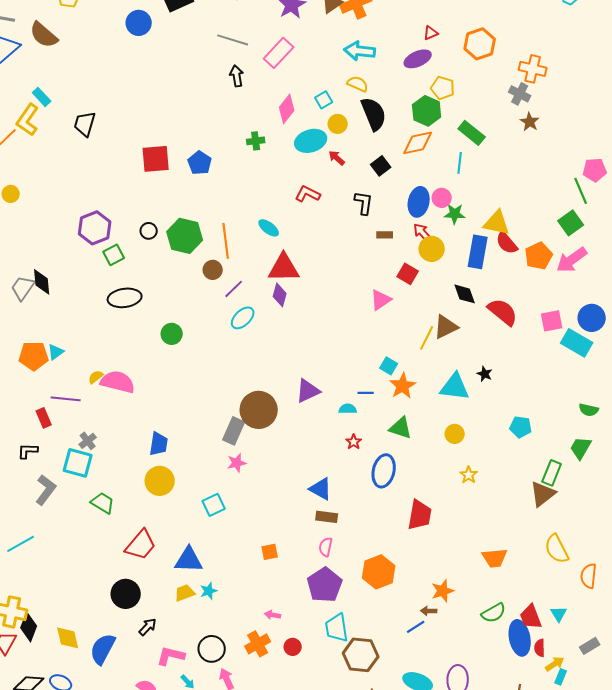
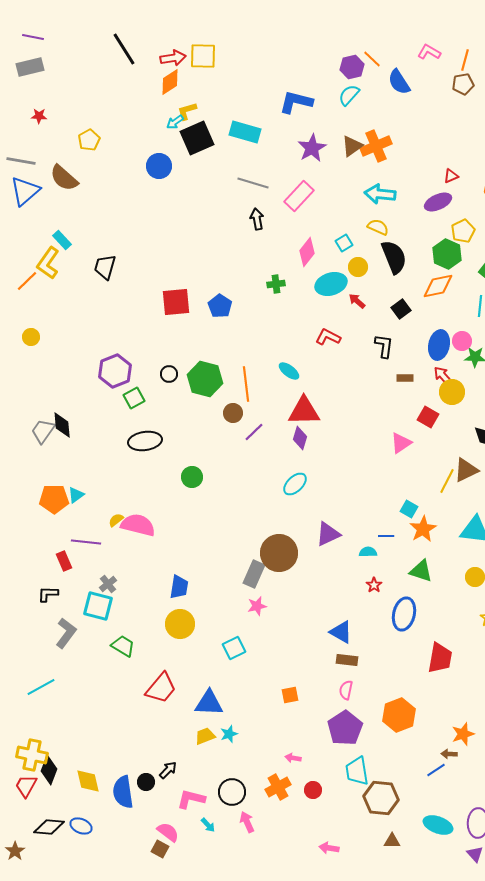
yellow pentagon: (443, 88) -> (463, 231), turned 30
cyan ellipse: (243, 318) -> (295, 484), moved
black circle: (126, 594) -> (146, 782), moved, size x0.6
blue semicircle: (103, 649) -> (123, 792), turned -36

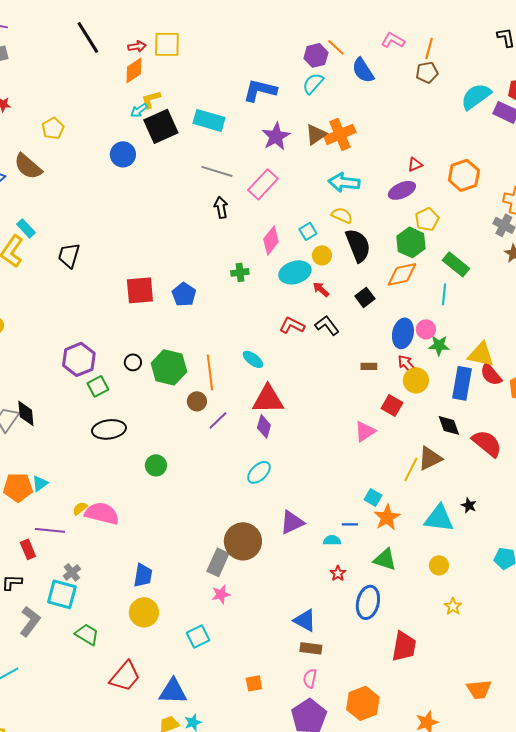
red arrow: (173, 58) -> (137, 46), size x0.7
black L-shape: (384, 346) -> (327, 325), moved, turned -45

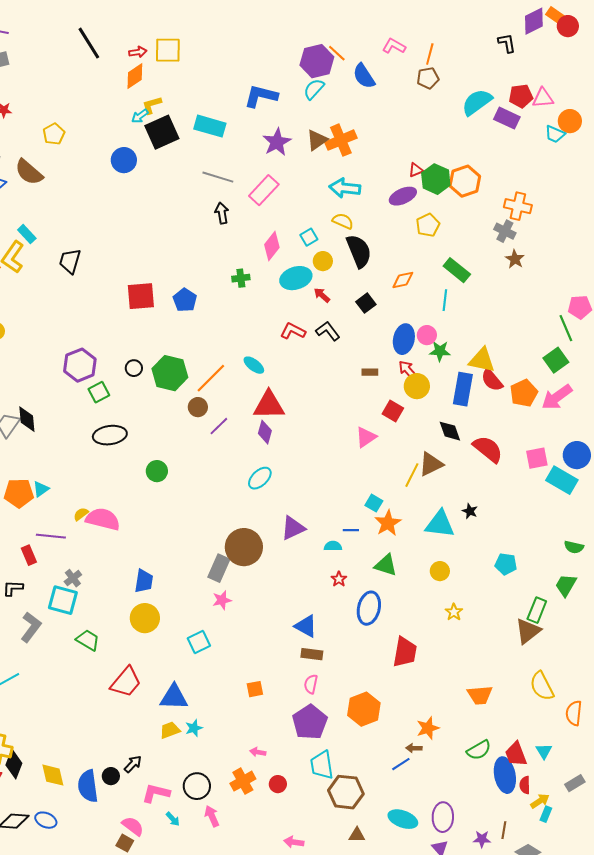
purple hexagon: (316, 55) -> (317, 61), size x1.4
green hexagon: (411, 242) -> (436, 179), moved
orange diamond: (402, 274) -> (403, 280), size x0.7
orange line: (210, 372) -> (211, 378), turned 52

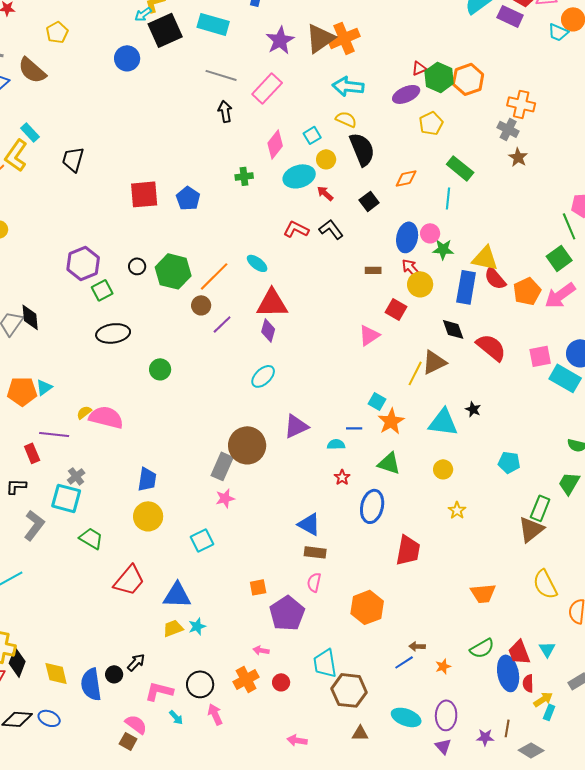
brown triangle: (317, 140) -> (320, 38), size x1.4
purple pentagon: (310, 722) -> (287, 613), moved
orange star: (428, 728) -> (443, 666), moved, size x0.7

